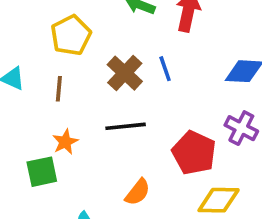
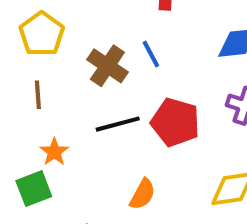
red pentagon: (194, 153) -> (175, 122), moved

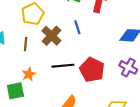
blue line: (151, 54) -> (77, 27), moved
brown cross: (107, 66) -> (51, 36), moved

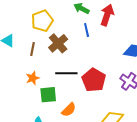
blue line: (77, 27) -> (87, 30), moved
green square: (15, 91) -> (48, 95), moved

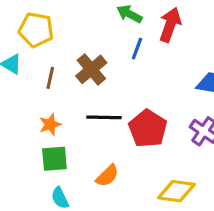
yellow pentagon: (42, 21) -> (36, 30), moved, turned 30
blue line: (87, 30) -> (137, 49), turned 32
green square: (48, 95) -> (54, 159), moved

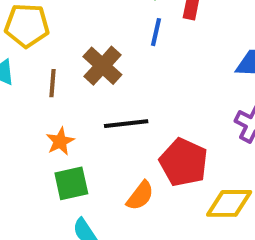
red pentagon: (148, 129) -> (184, 162), moved

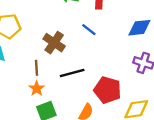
blue line: (156, 32) -> (89, 30), moved, turned -56
brown line: (53, 83) -> (36, 68), moved

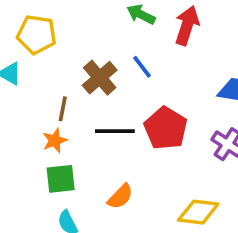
blue line: (89, 30) -> (142, 67), moved
red pentagon: (107, 90) -> (166, 128), moved

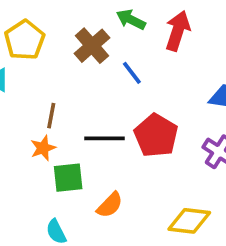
yellow pentagon: (37, 34) -> (25, 40), turned 30
brown cross: (100, 78) -> (92, 46), moved
green square: (61, 179) -> (68, 178), moved

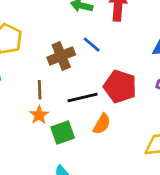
brown cross: (92, 46) -> (61, 56), moved, turned 32
orange semicircle: (110, 205) -> (102, 124), moved

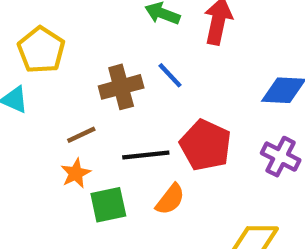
brown line: (40, 90) -> (81, 135), turned 60

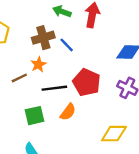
brown cross: (121, 87) -> (43, 38), moved
orange star: (76, 173) -> (38, 64), moved

